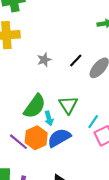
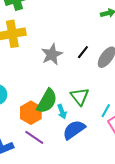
gray star: (44, 60) -> (52, 54), size x1.5
orange hexagon: (36, 138) -> (31, 113), moved

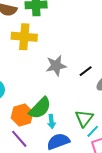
green triangle: (80, 96) -> (84, 118), moved

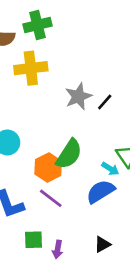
black line: (86, 71) -> (105, 102), moved
cyan arrow: (52, 121) -> (110, 169), moved, turned -40

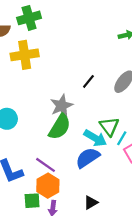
gray star: (78, 96) -> (62, 106), moved
orange hexagon: (48, 167) -> (48, 186), moved
cyan arrow: (110, 169) -> (95, 138), size x1.5

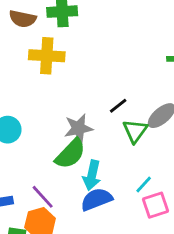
green triangle: (109, 126) -> (135, 131), moved
cyan arrow: (95, 138) -> (92, 175), moved, turned 60

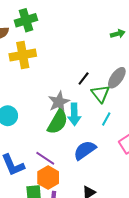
cyan arrow: (92, 175) -> (74, 114), moved
cyan line: (144, 185) -> (106, 119), moved

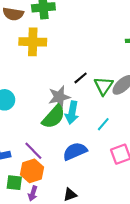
black line: (84, 78) -> (81, 78), moved
green triangle: (100, 94) -> (104, 86), moved

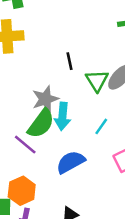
black line: (81, 78) -> (69, 61), moved, turned -56
purple line: (33, 151) -> (25, 145), moved

